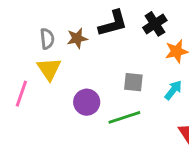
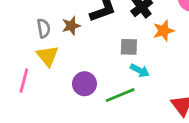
gray square: (133, 82) -> (129, 47), moved
cyan arrow: (173, 90) -> (140, 70), moved, turned 84

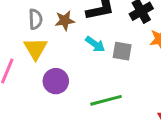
cyan arrow: (140, 70) -> (95, 44), moved
purple circle: (84, 84) -> (56, 81), moved

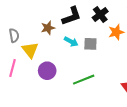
gray semicircle: (35, 19) -> (14, 35), moved

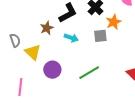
gray square: (90, 44) -> (100, 36), moved
pink line: (12, 68) -> (20, 87), moved

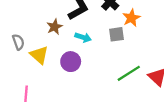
purple circle: (52, 70) -> (71, 62), moved
green line: (89, 73) -> (129, 73), moved

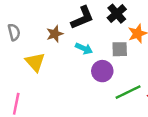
gray semicircle: (18, 42) -> (14, 32), moved
purple circle: (71, 62) -> (102, 71), moved

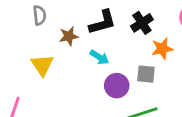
gray semicircle: (14, 32) -> (40, 15), moved
gray square: (120, 49) -> (146, 74), moved

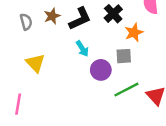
brown star: (69, 36) -> (52, 16), moved
cyan arrow: (99, 57) -> (82, 49), turned 35

